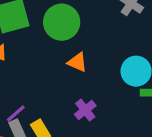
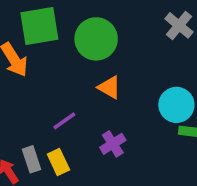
purple line: (16, 114) -> (64, 121), moved

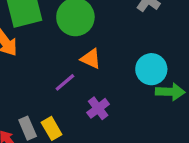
purple line: (64, 121) -> (65, 82), moved

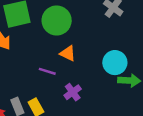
purple line: (65, 82) -> (47, 71), turned 56

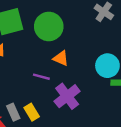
purple cross: (73, 92) -> (67, 96), size x1.5

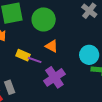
yellow rectangle: (32, 112) -> (23, 55), moved, turned -40

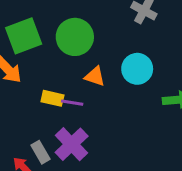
cyan circle: (89, 55) -> (137, 69), moved
purple cross: (54, 77) -> (72, 144), moved

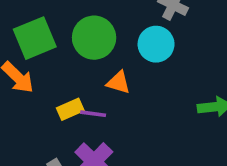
cyan circle: (137, 69) -> (156, 44), moved
yellow rectangle: (52, 98) -> (70, 109), turned -35

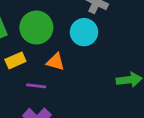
yellow rectangle: (70, 109) -> (15, 60), moved

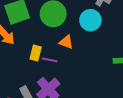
yellow rectangle: (15, 60) -> (36, 53), moved, turned -56

